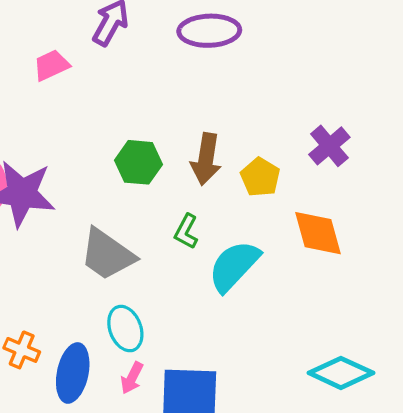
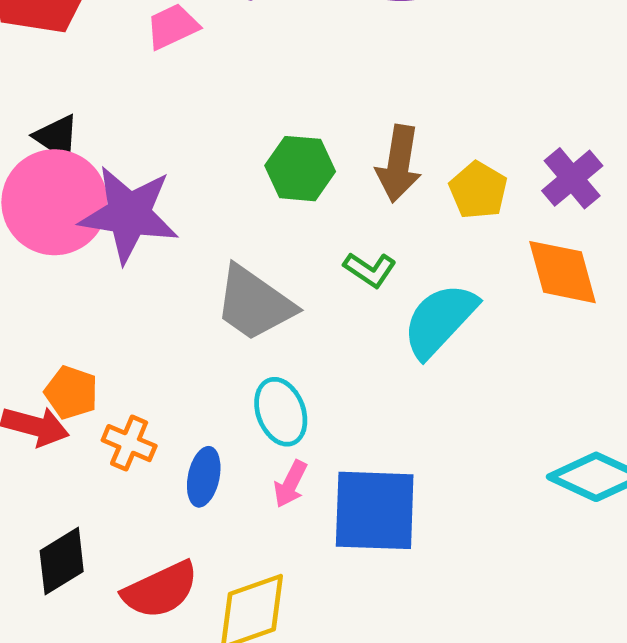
purple cross: (329, 146) -> (572, 178), moved
green L-shape: (186, 231) -> (370, 270), turned -84
blue ellipse: (73, 373) -> (204, 477), size x0.7

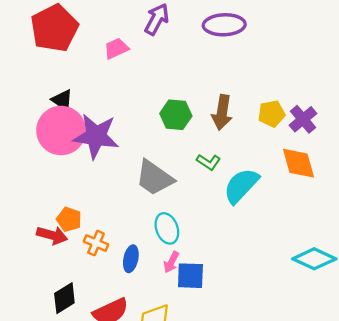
yellow pentagon: (478, 190) -> (271, 114), moved, turned 30
blue square: (375, 510) -> (190, 276), moved, size x0.7

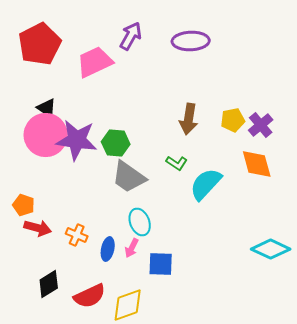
pink trapezoid: (116, 48) -> (95, 62), size x1.6
green hexagon: (176, 115) -> (116, 143), moved
orange pentagon: (69, 219) -> (24, 205), moved
pink arrow: (171, 262) -> (132, 248), moved

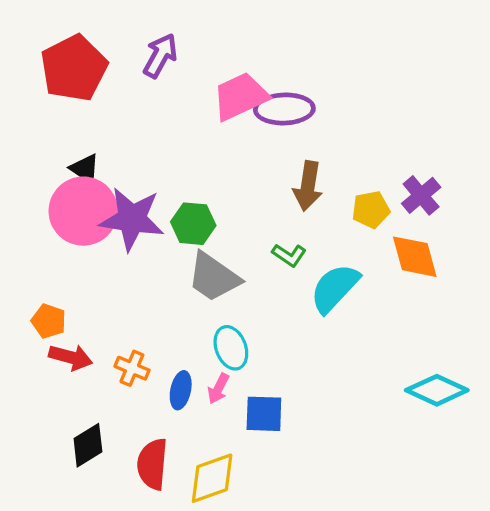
purple arrow: (131, 36) -> (160, 56), moved
purple ellipse: (191, 41) -> (284, 109), moved
pink trapezoid: (95, 62) -> (240, 96), moved
yellow pentagon: (233, 120) -> (371, 210), moved
red semicircle: (90, 296) -> (152, 464), turned 120

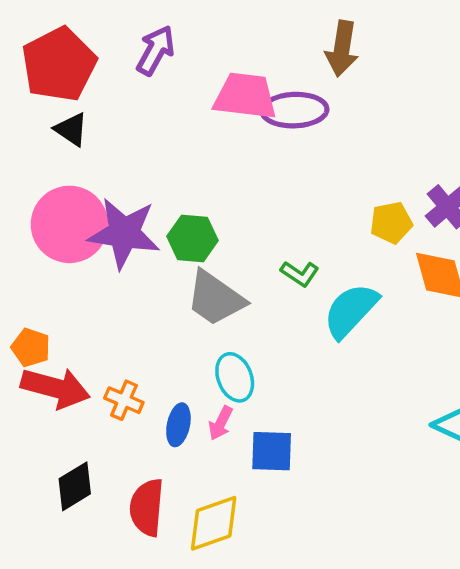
pink trapezoid: (240, 96) -> (245, 96), turned 32
black triangle: (85, 169) -> (71, 129), moved
brown arrow: (308, 186) -> (342, 49), moved
red arrow: (71, 357) -> (55, 388), size x1.4

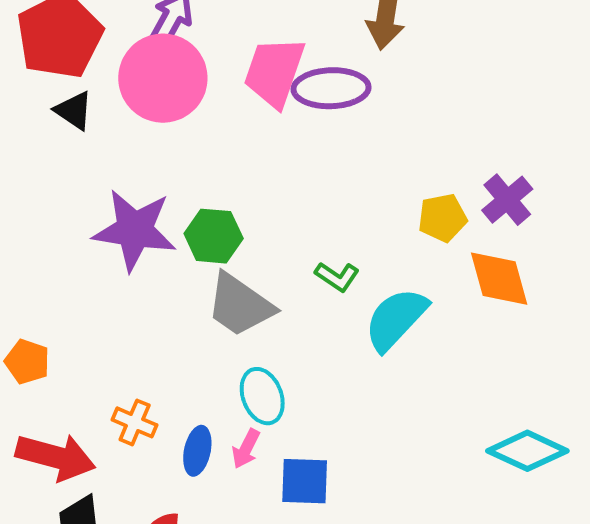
pink trapezoid: (245, 96) -> (274, 72), turned -78
pink circle: (69, 224) -> (163, 78), moved
red arrow: (55, 388) -> (56, 457), moved

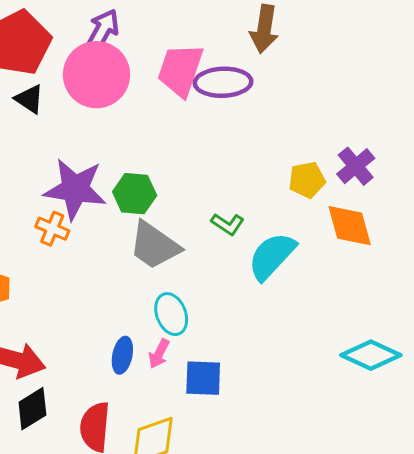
orange cross: (135, 422) -> (52, 229), moved

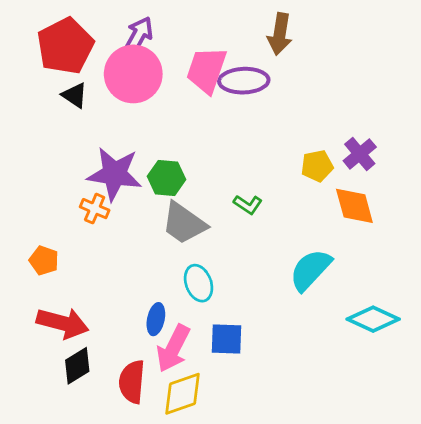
cyan semicircle: (272, 256) -> (310, 270), moved
pink arrow: (159, 354) -> (173, 348), moved, size x1.8

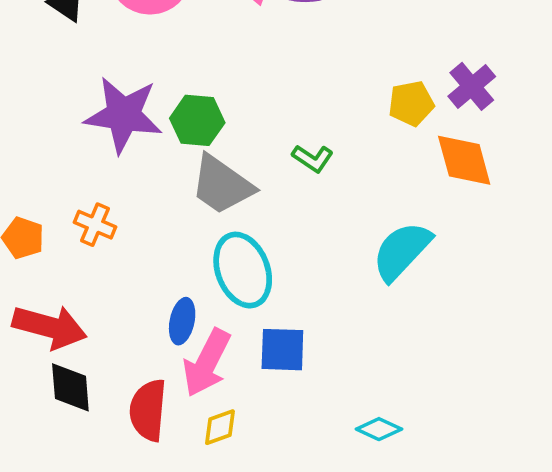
orange cross: (95, 209) -> (95, 225), moved
cyan ellipse: (199, 283) -> (243, 270), size x1.4
cyan diamond: (373, 319) -> (379, 429), moved, size x0.6
black diamond: (77, 366) -> (70, 387), turned -63
yellow diamond: (183, 394) -> (220, 427), size x0.6

